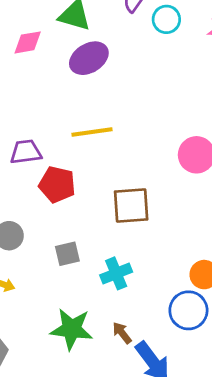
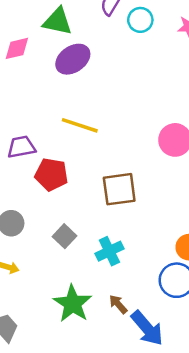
yellow line: (92, 132) -> (80, 125), turned 30
gray square: (67, 254) -> (65, 236), turned -30
green star: (72, 329) -> (73, 304), turned 30

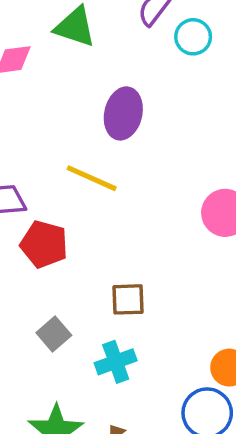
purple ellipse: (73, 59) -> (123, 113), moved, turned -48
brown square: (119, 189) -> (128, 299), moved, size x0.7

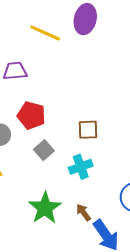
yellow line: (92, 178) -> (45, 33), moved
red pentagon: (44, 244) -> (31, 115), moved

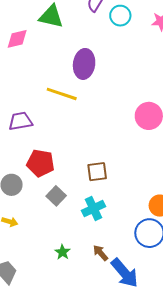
yellow line: (45, 33) -> (62, 94), moved
green star: (45, 208) -> (63, 252), size x0.5

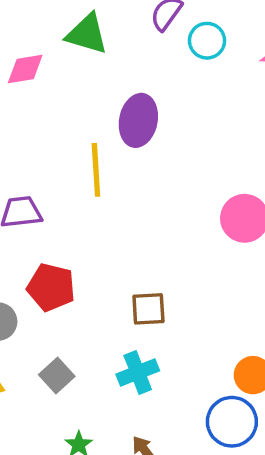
yellow line: (62, 94) -> (96, 170), turned 64
gray square: (56, 196) -> (57, 375), moved

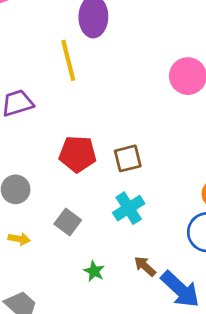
red pentagon: (51, 287) -> (78, 154), moved

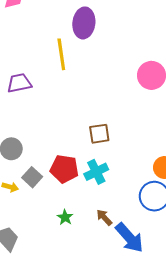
red pentagon: (78, 154) -> (64, 169), moved
gray square: (68, 222) -> (32, 177), moved

